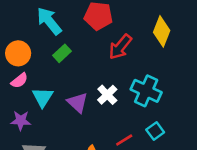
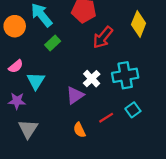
orange circle: (18, 53) -> (15, 26), moved
cyan cross: (146, 91) -> (125, 75), turned -35
purple triangle: (78, 102) -> (75, 95), moved, turned 42

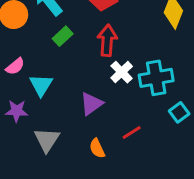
red arrow: (103, 37) -> (107, 40), moved, turned 145
white cross: (92, 79) -> (122, 72), moved
cyan square: (133, 110) -> (179, 112), moved
gray triangle: (28, 129) -> (47, 140), moved

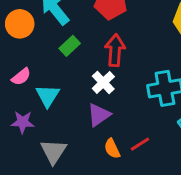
white cross: (122, 72) -> (103, 83), moved
orange semicircle: (97, 148) -> (112, 149), moved

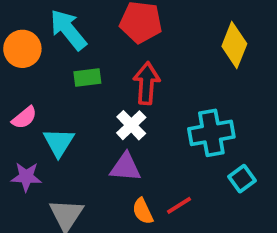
green rectangle: (70, 46) -> (87, 77), turned 36
purple triangle: (99, 115) -> (125, 167), turned 40

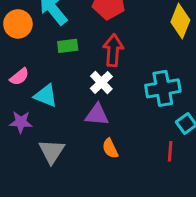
cyan triangle: (59, 142) -> (46, 96), turned -40
red line: (179, 205) -> (170, 151), moved, turned -54

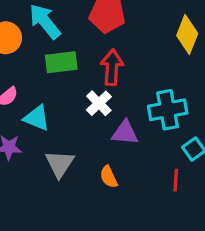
green rectangle: (68, 46) -> (61, 62), size x1.4
purple triangle: (97, 115) -> (125, 133), moved
gray triangle: (52, 151) -> (60, 164), moved

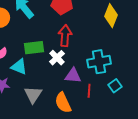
green rectangle: (61, 62) -> (34, 48), moved
orange semicircle: (109, 177) -> (63, 103), size x1.5
red line: (176, 180) -> (89, 91), moved

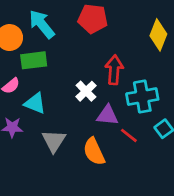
red arrow: (65, 36) -> (114, 70), moved
green rectangle: (34, 48) -> (34, 60), moved
red line: (89, 91) -> (129, 135), turned -56

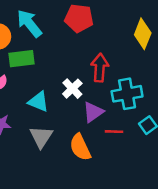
cyan triangle: (35, 103) -> (38, 102), moved
purple triangle: (107, 115) -> (93, 112), turned -40
red line: (129, 135) -> (114, 132), turned -36

